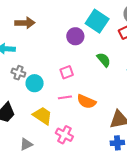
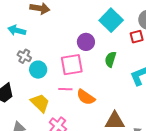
purple circle: (75, 36) -> (86, 42), moved
green semicircle: (104, 60) -> (110, 59), turned -133
pink square: (67, 72) -> (72, 65), size x1.6

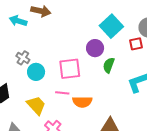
cyan arrow: (17, 30) -> (18, 21), moved
purple circle: (86, 42) -> (95, 48), moved
orange semicircle: (86, 97) -> (82, 102), turned -36

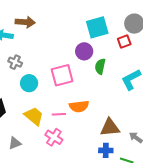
cyan square: (111, 26) -> (97, 27), turned 35
gray cross: (23, 58) -> (15, 62), moved
pink line: (62, 93) -> (59, 114), moved

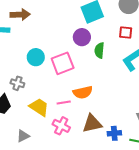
red square: (124, 41) -> (126, 32), moved, turned 32
gray cross: (15, 62) -> (17, 83), moved
cyan circle: (29, 83) -> (36, 57), moved
brown triangle: (110, 127) -> (92, 124), moved

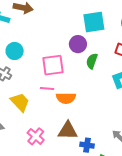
cyan circle: (36, 57) -> (15, 51), moved
pink line: (64, 102) -> (47, 88), moved
pink cross: (61, 126) -> (36, 136), moved

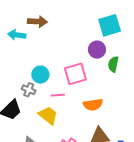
cyan circle: (15, 51) -> (40, 75), moved
pink line: (47, 88) -> (58, 95), moved

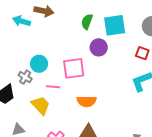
green semicircle: (113, 64) -> (87, 22), moved

